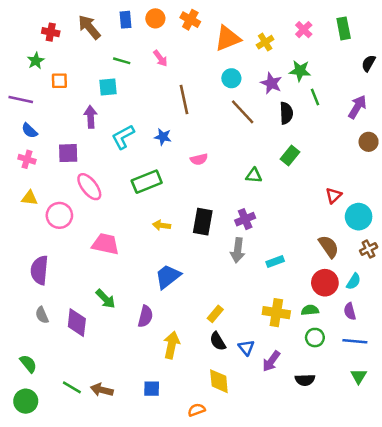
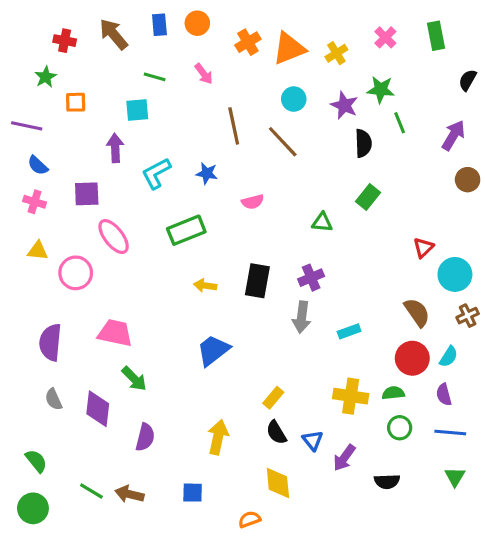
orange cross: (190, 20) -> (248, 42), moved, turned 30
brown line: (243, 112) -> (283, 142), moved
pink trapezoid: (106, 244) -> (115, 333), moved
purple semicircle: (145, 316) -> (145, 437), moved

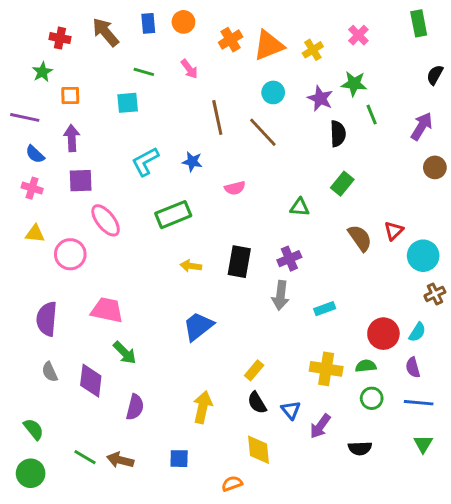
green rectangle: (436, 36) -> (419, 23), moved
purple arrow: (115, 148) -> (72, 138), moved
brown semicircle: (417, 312) -> (360, 238), moved

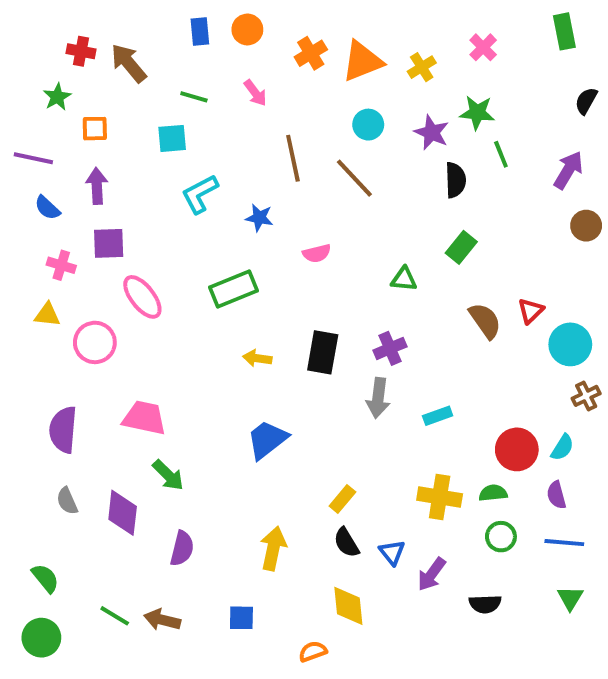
brown arrow: (106, 32) -> (129, 63), moved
cyan L-shape: (145, 162) -> (200, 194), moved
pink cross: (32, 188) -> (61, 265), moved

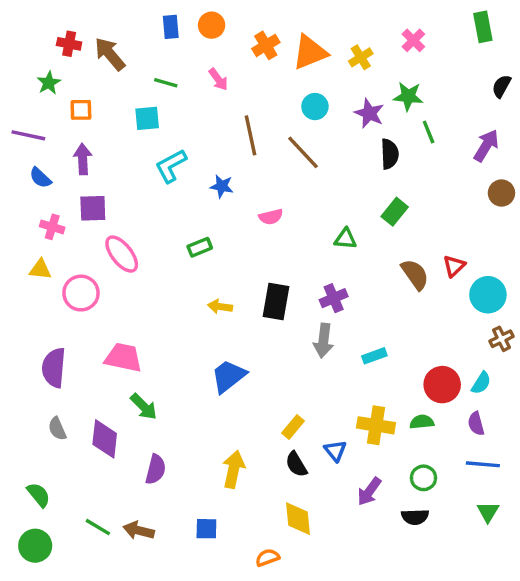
green rectangle: (234, 289) -> (200, 247), size x0.6
green circle: (501, 537) -> (423, 478), moved
blue triangle: (392, 552) -> (335, 451), moved

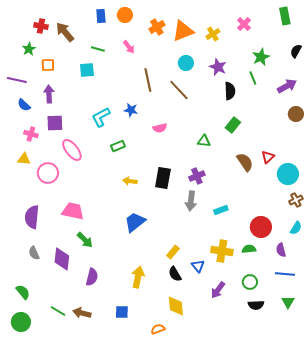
green star: (408, 96) -> (261, 57), moved, turned -30
purple arrow: (486, 146) -> (287, 86), turned 30
cyan L-shape: (171, 166) -> (101, 117), moved
cyan semicircle: (481, 383) -> (296, 228), moved
black semicircle: (415, 517) -> (256, 305), moved

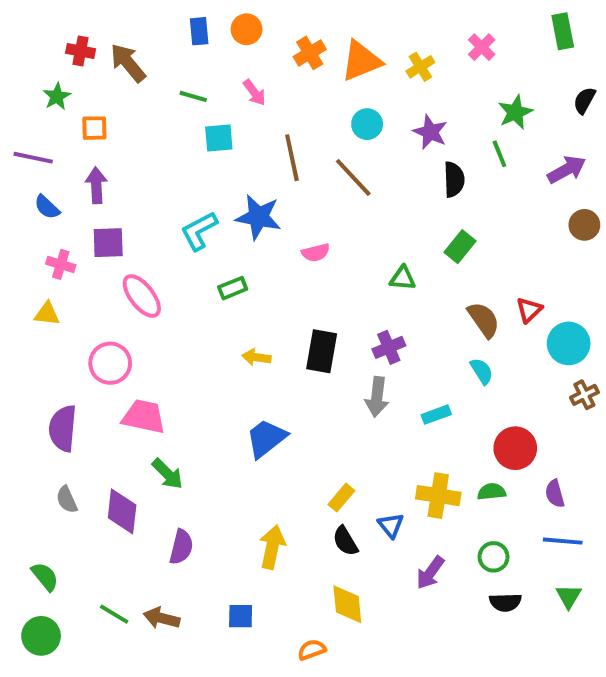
cyan square: (87, 70) -> (219, 138), moved
blue star: (131, 110) -> (258, 217), size x1.6
pink circle: (48, 173) -> (110, 363), moved
cyan semicircle: (296, 228) -> (482, 371), moved, turned -64

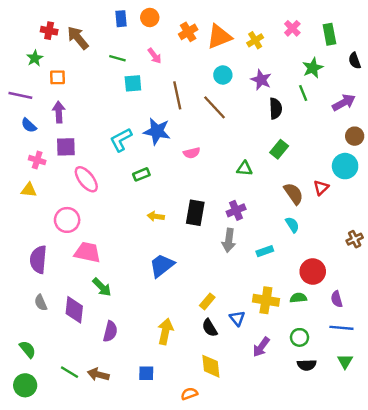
green rectangle: (563, 31) -> (329, 34), moved
black semicircle: (584, 100) -> (355, 61), turned -49
cyan circle: (569, 343) -> (345, 166), moved

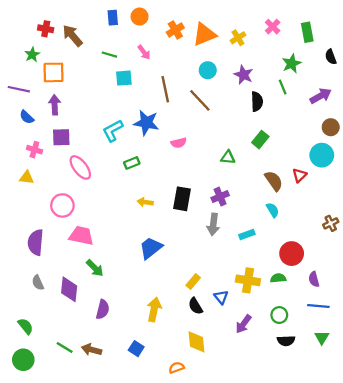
orange square: (58, 77) -> (53, 72), size x1.5
blue square: (146, 373) -> (136, 349), turned 32

